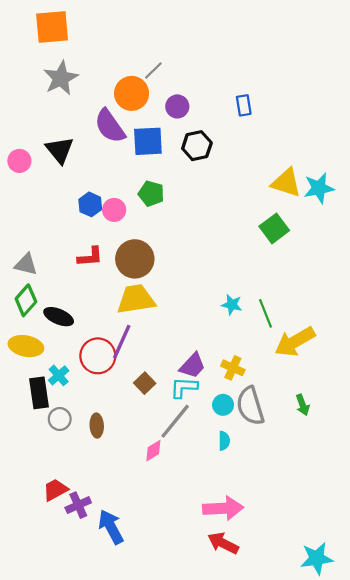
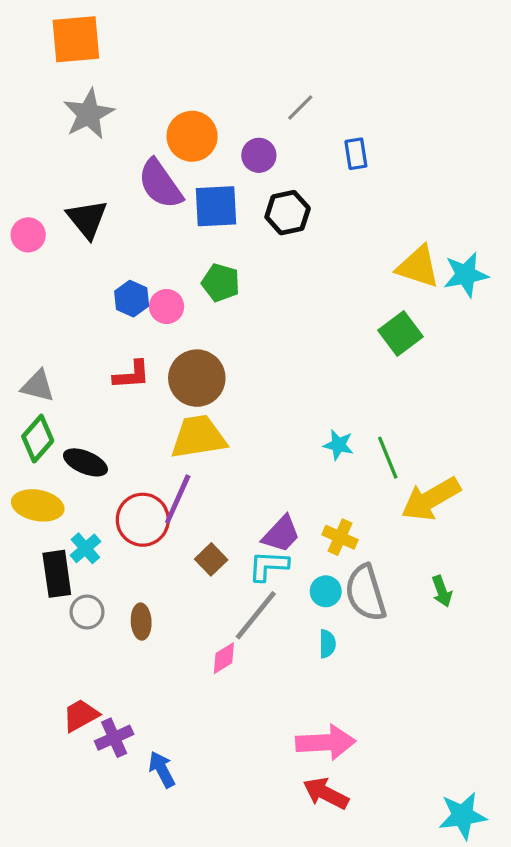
gray line: (153, 71) -> (300, 108), moved
blue arrow: (111, 527) -> (162, 770), size x0.7

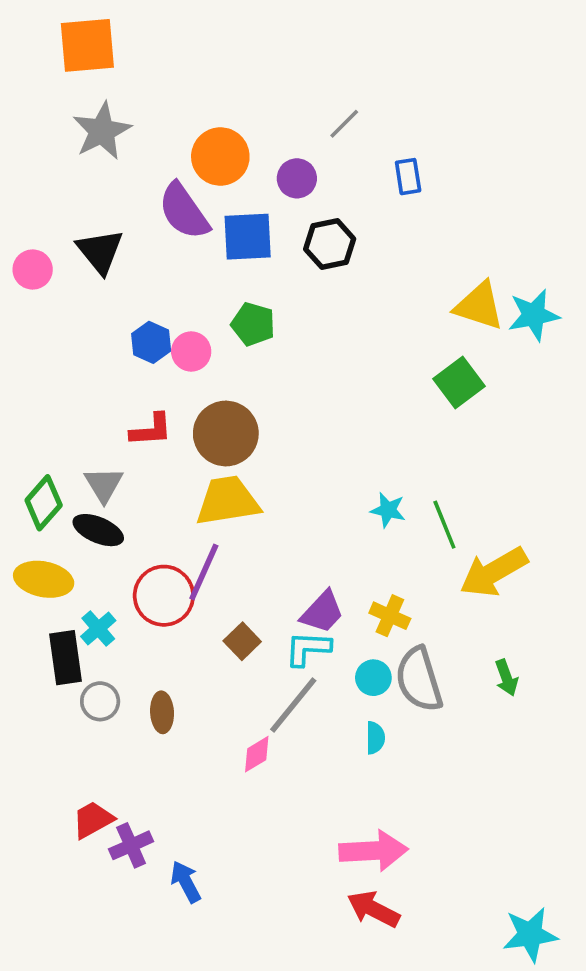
gray triangle: (38, 386) -> (104, 485), moved, turned 45

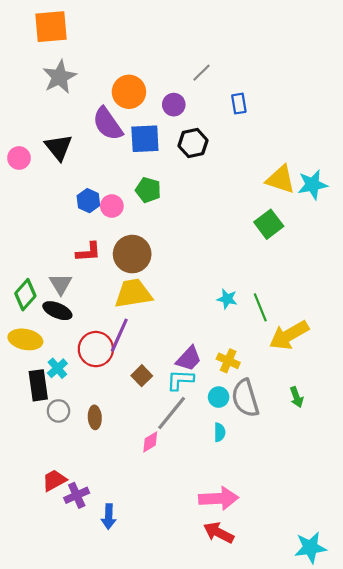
blue arrow: (186, 882) -> (109, 517), turned -150

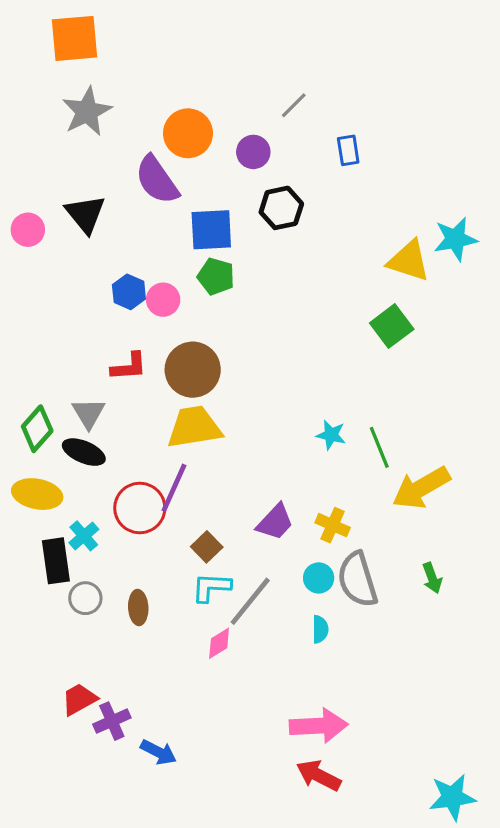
blue square: (145, 139) -> (211, 230), moved
cyan star: (313, 185) -> (455, 239), moved
cyan L-shape: (180, 380) -> (211, 587), moved
blue arrow: (109, 517) -> (158, 752), turned -65

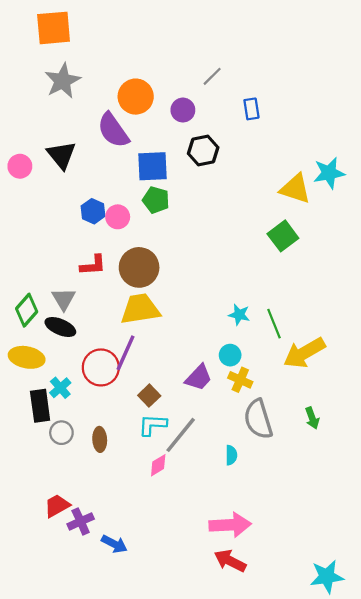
cyan circle: (319, 578) -> (230, 355), moved

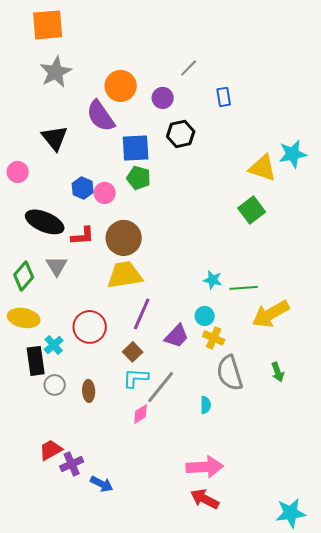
pink circle: (20, 166) -> (18, 172), moved
green line: (274, 324) -> (244, 288), turned -72
black ellipse: (60, 327) -> (45, 222), moved, size x1.4
purple line: (126, 353) -> (142, 314), moved

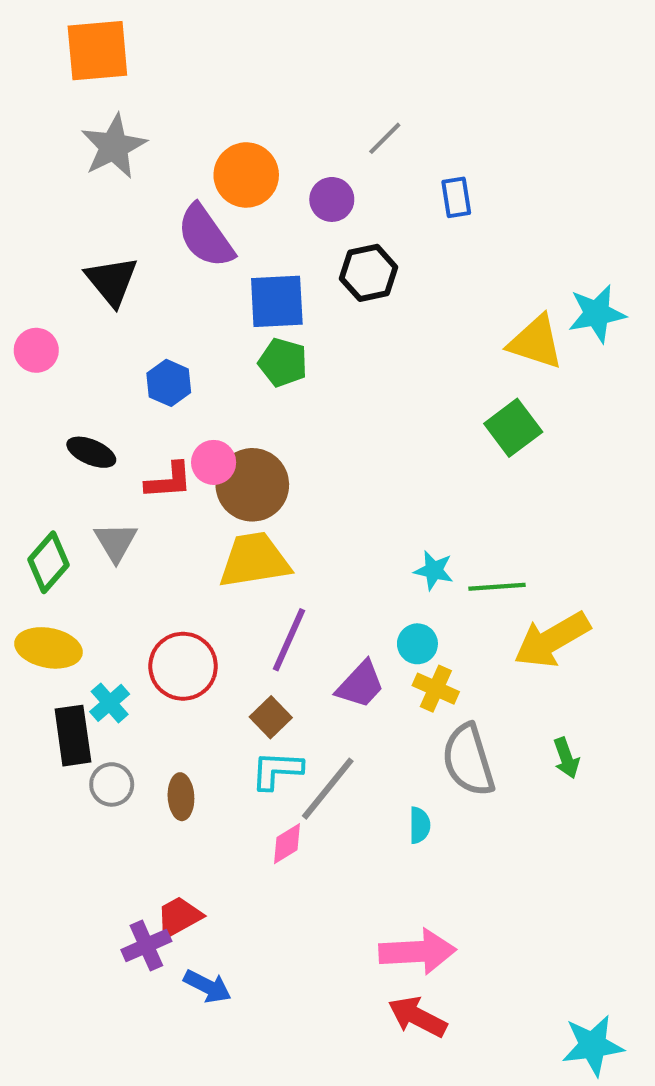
pink circle: (105, 193) -> (214, 462), moved
black ellipse: (45, 222) -> (91, 452), size x0.6
red trapezoid: (51, 450) -> (179, 917), moved

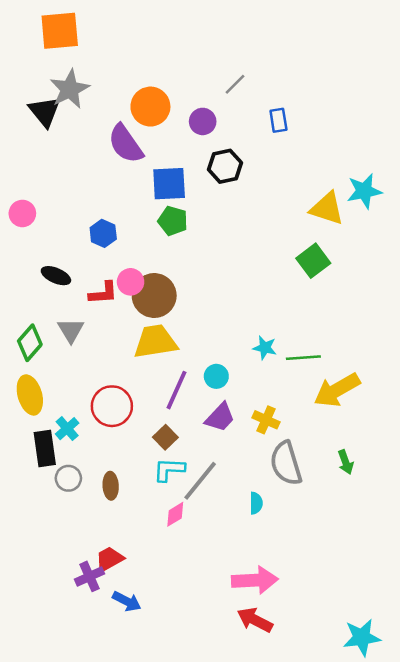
black triangle: (112, 281) -> (45, 112), moved
cyan circle: (417, 644) -> (216, 376), moved
yellow ellipse: (48, 648) -> (30, 395), turned 63

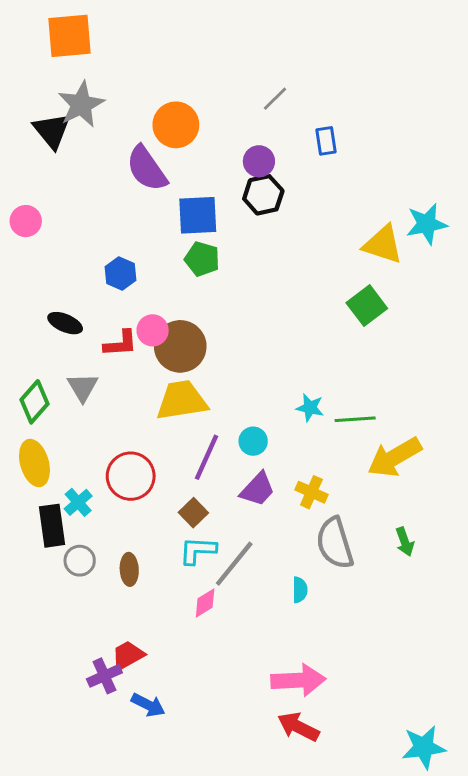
purple circle: (203, 121) -> (259, 161), moved
pink circle: (22, 213) -> (26, 221), moved

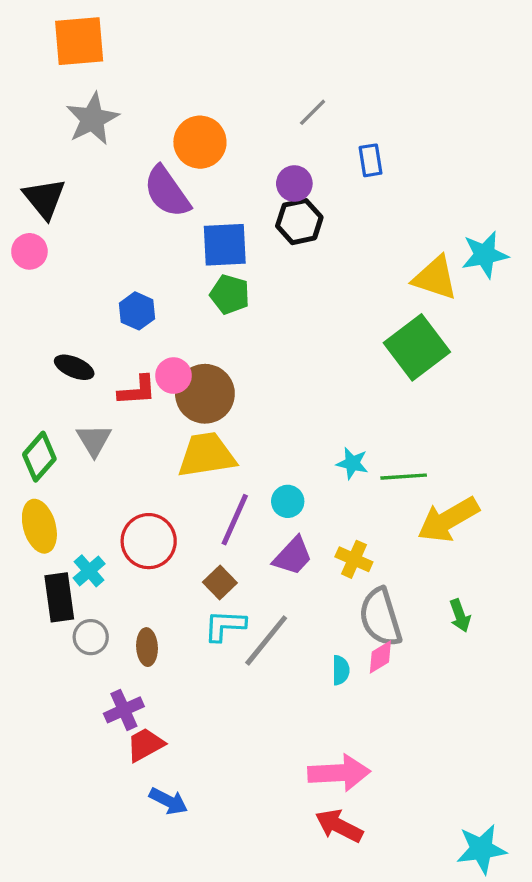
black triangle: (52, 131) -> (44, 198), moved
green square: (367, 306) -> (417, 347), size x1.4
pink diamond: (205, 603) -> (380, 657), moved
purple cross: (104, 676) -> (124, 710), moved

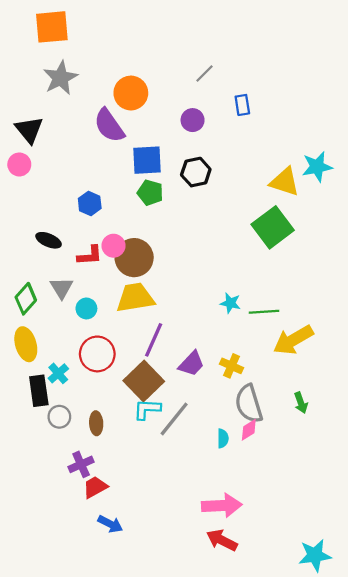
black hexagon: (299, 222) -> (196, 172), moved
cyan circle: (288, 501) -> (86, 308), moved
brown square: (220, 582) -> (144, 381), size x1.8

